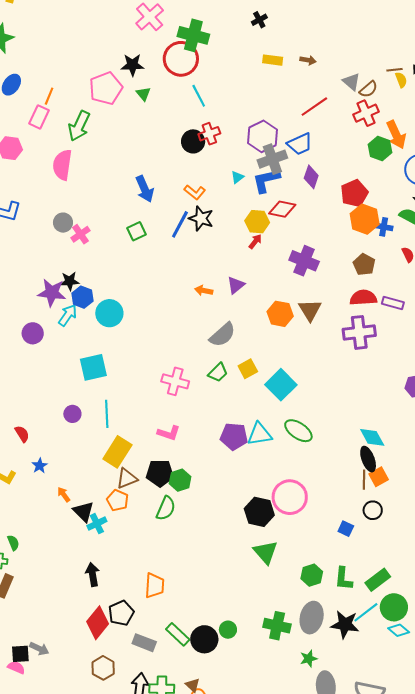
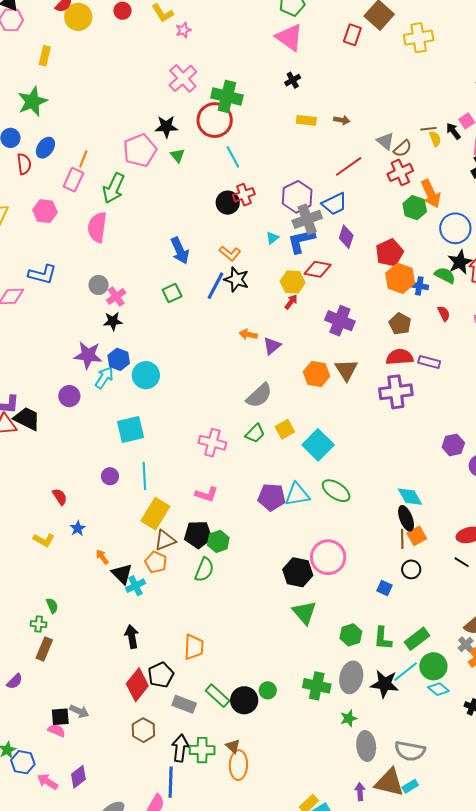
black star: (70, 281) -> (113, 321), moved
orange arrow: (204, 291) -> (248, 334), moved

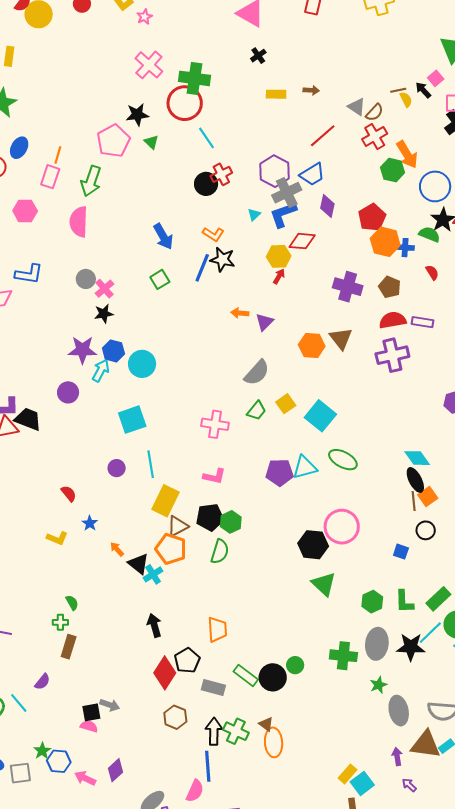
purple cross: (340, 321) -> (348, 287), moved
orange pentagon: (156, 562) -> (171, 549), size x1.4
green cross: (202, 750) -> (236, 731), turned 30

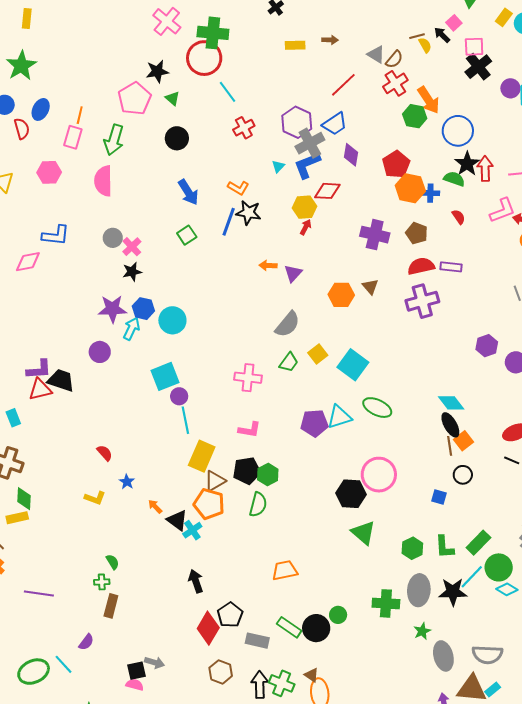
black circle: (206, 184) -> (177, 138), moved
brown triangle: (341, 338) -> (370, 287), size x0.7
purple circle: (117, 468) -> (179, 396), moved
orange trapezoid: (217, 630) -> (285, 570), moved, turned -96

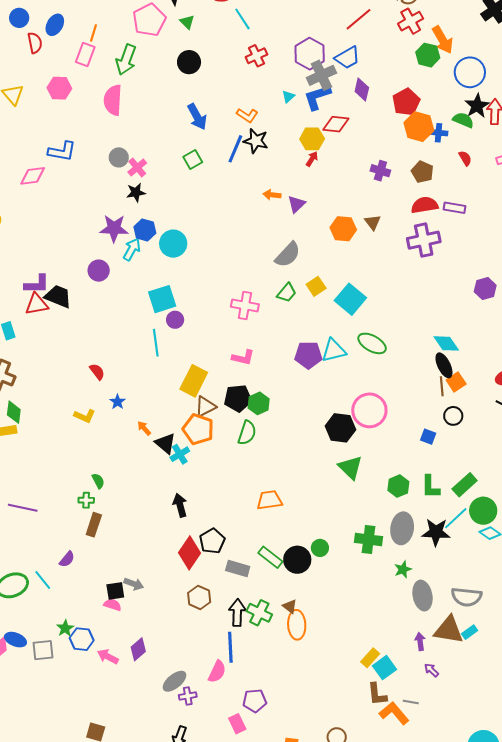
purple cross: (375, 235) -> (380, 171), size x0.7
cyan line: (185, 420) -> (156, 343), moved

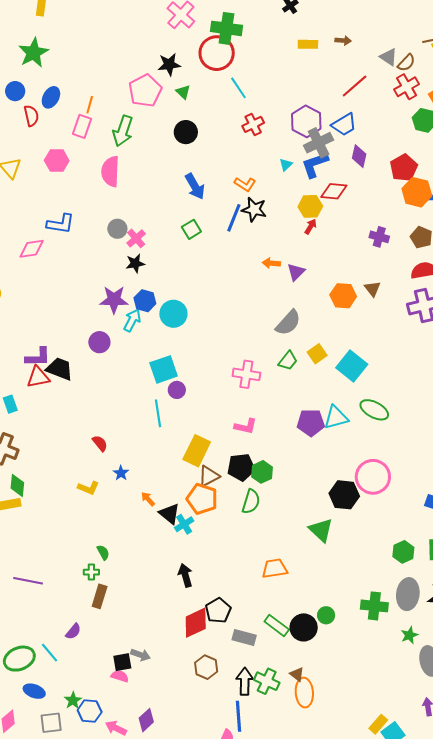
green triangle: (350, 467) -> (321, 530), moved
red diamond: (189, 553) -> (196, 623), turned 32
blue ellipse: (16, 640) -> (34, 691), moved

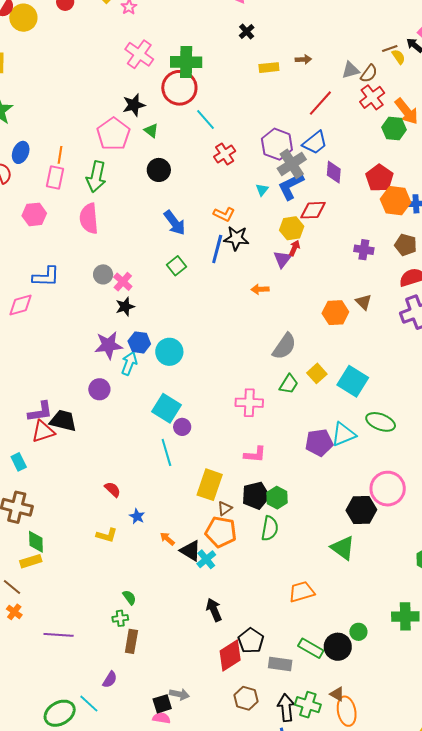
gray triangle: (389, 57) -> (351, 70), turned -42
purple triangle: (296, 272) -> (282, 259), moved
cyan square: (164, 369) -> (166, 408), turned -32
brown triangle: (209, 476) -> (225, 508), size x0.7

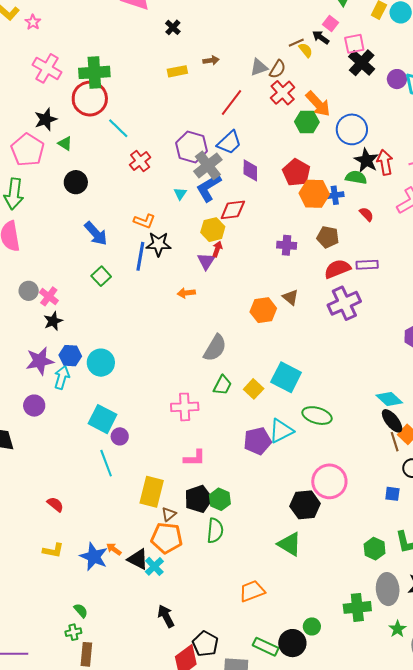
black cross: (247, 31) -> (173, 27), moved
yellow square: (317, 373) -> (254, 389), moved
blue star: (137, 516) -> (94, 557), moved, size x1.8

